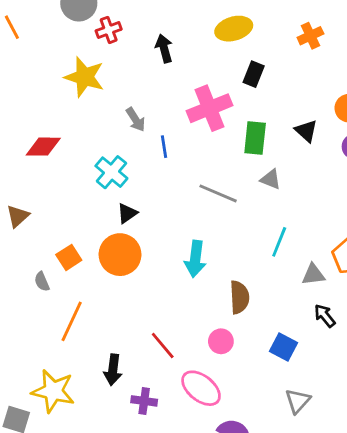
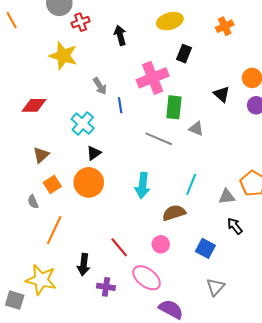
green rectangle: (255, 138) -> (174, 107), moved
brown triangle: (18, 216) -> (41, 155), moved
cyan line: (279, 242) -> (191, 184), moved
brown semicircle: (239, 297) -> (174, 213), turned -105

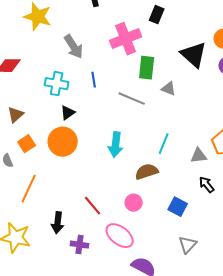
gray arrow: (100, 86) -> (74, 47), size x1.4
black triangle: (222, 94) -> (194, 55), size x1.6
blue line: (120, 105) -> (94, 80), moved
cyan cross: (83, 124) -> (57, 84), turned -30

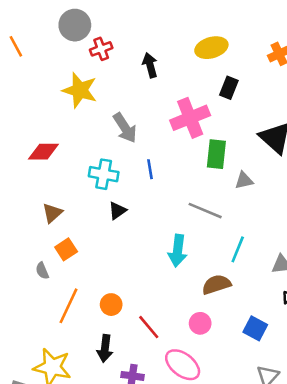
gray triangle: (169, 89) -> (244, 180), turned -35
gray line: (132, 99) -> (205, 211), moved
orange circle: (63, 142) -> (111, 305), moved, size x0.6

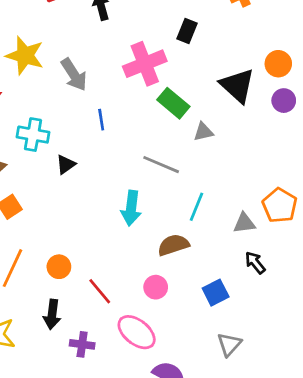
yellow star: (80, 90) -> (25, 56), moved
green rectangle: (216, 154) -> (173, 103), turned -56
cyan cross: (104, 174) -> (33, 135), moved
blue square: (255, 328) -> (216, 293), turned 35

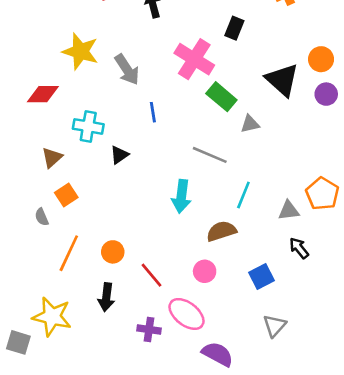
pink cross: (145, 64) -> (194, 59), turned -36
purple cross: (82, 344) -> (149, 330), moved

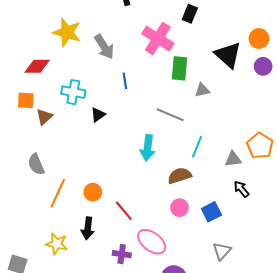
green rectangle: (221, 97) -> (179, 68), turned 55
orange square: (66, 195) -> (26, 100), moved, turned 36
gray semicircle: (42, 217) -> (36, 164), size x1.5
pink circle: (205, 271) -> (179, 208), moved
yellow star: (52, 317) -> (57, 244), moved, size x0.7

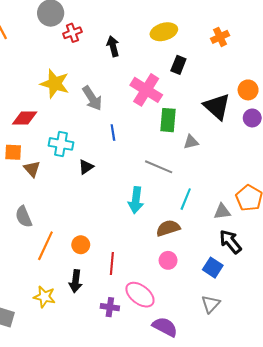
brown triangle: (44, 117) -> (32, 169), turned -30
black arrow: (241, 189) -> (230, 242), size x1.4
red line: (124, 211) -> (112, 263), turned 45
blue square: (211, 212) -> (213, 268), moved, turned -30

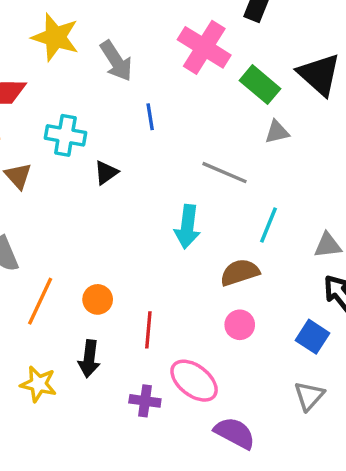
green rectangle: (168, 120) -> (260, 85), moved, turned -55

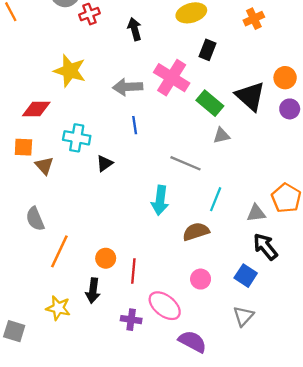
gray arrow: (116, 61) -> (128, 87), moved, turned 120
orange circle: (98, 299) -> (106, 258), moved
pink circle: (240, 325) -> (201, 279), moved

